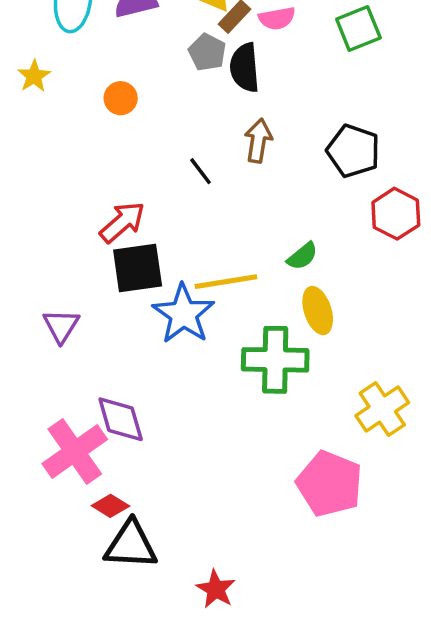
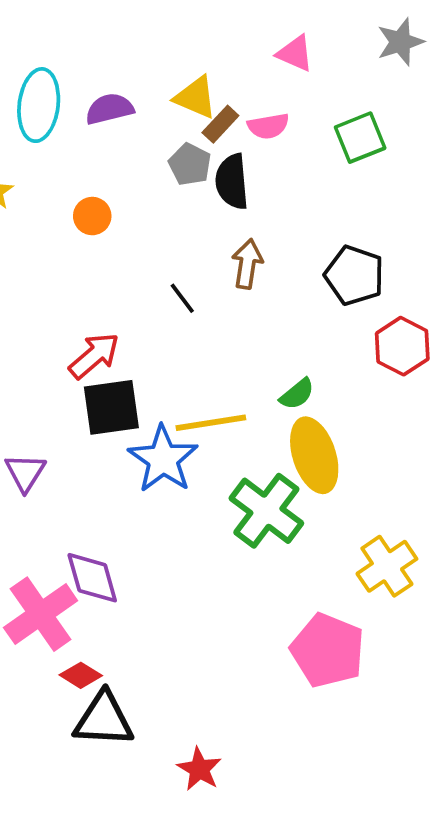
yellow ellipse: (318, 311) -> (314, 455), size x1.4
green cross: (275, 360) -> (266, 511), turned 36

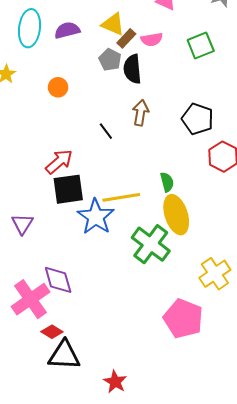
green semicircle: (297, 394) -> (167, 182), turned -66

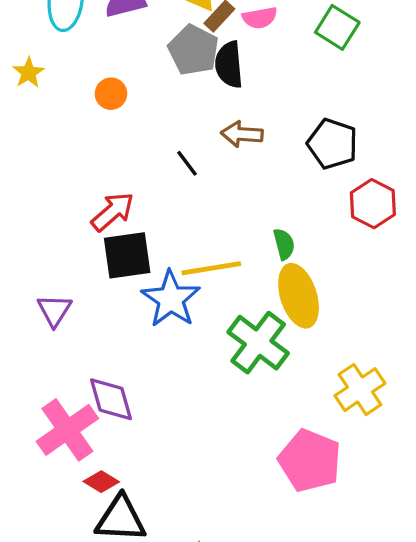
green square: (201, 46) -> (337, 27), turned -36
gray pentagon: (110, 60) -> (193, 50), size x1.4
brown arrow: (141, 113) -> (242, 134), turned -95

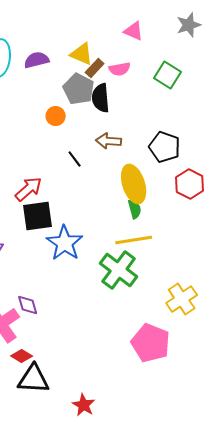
orange circle: (111, 94) -> (56, 116), moved
yellow line: (211, 268) -> (134, 240), moved
yellow ellipse: (299, 296) -> (134, 184), moved
purple diamond: (111, 399) -> (28, 305), size x0.7

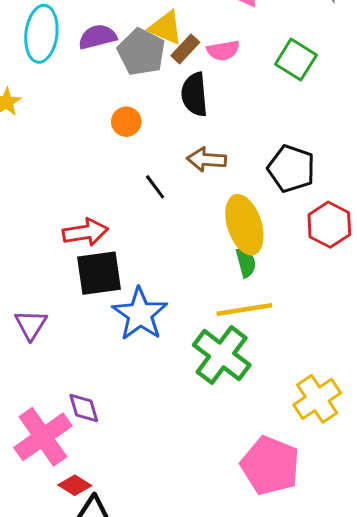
gray pentagon: (79, 89) -> (141, 52), moved
red arrow: (29, 189) -> (85, 232), turned 32

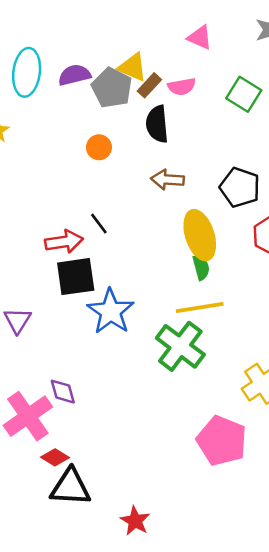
black line: (155, 187) -> (99, 224), moved

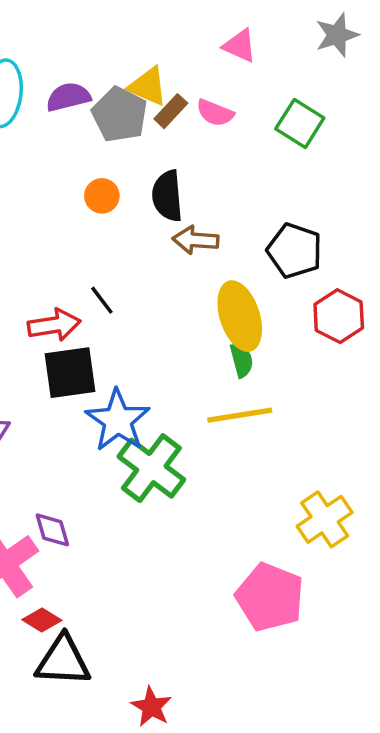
pink semicircle: (182, 87) -> (215, 113), turned 32
black semicircle: (157, 124) -> (167, 196), moved
green cross: (180, 346) -> (151, 468), moved

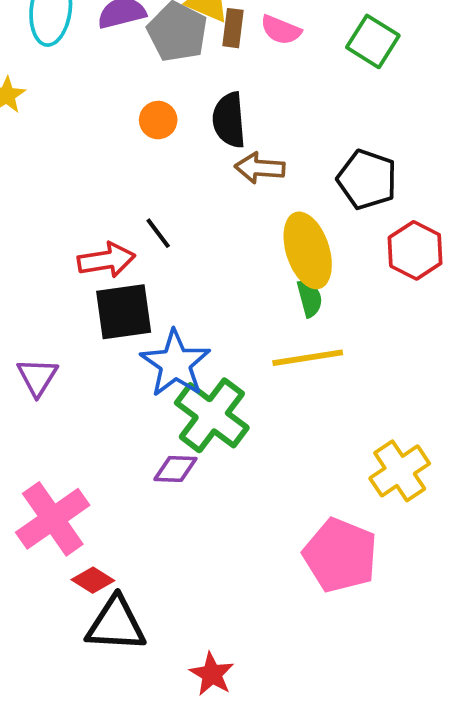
brown rectangle: (171, 111) -> (233, 28), turned -36
purple diamond: (52, 530) -> (175, 469), moved, turned -72

